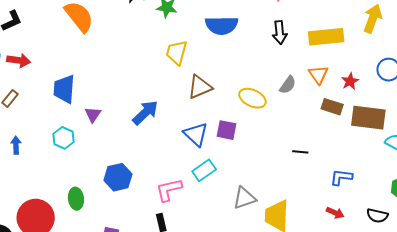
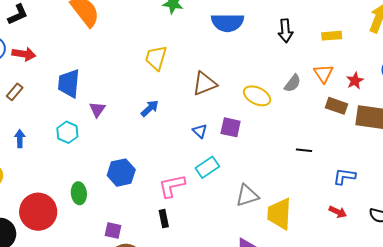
yellow rectangle: (326, 37) -> (332, 36), size x0.6
yellow trapezoid: (177, 52) -> (156, 58), moved
blue arrow: (145, 113) -> (150, 108), size x0.7
blue triangle: (196, 134) -> (200, 131), size x0.6

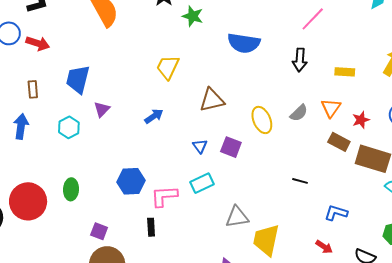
brown rectangle: (15, 92) -> (33, 89), moved, turned -54
yellow ellipse: (257, 96) -> (262, 120), turned 32
blue arrow: (20, 139) -> (21, 126), size x1.4
blue hexagon: (121, 173) -> (131, 181), moved

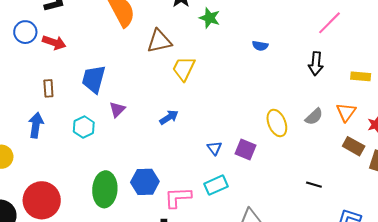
blue semicircle: (244, 43) -> (260, 46), size x0.5
brown triangle: (212, 100) -> (159, 41), moved
green ellipse: (71, 189) -> (105, 189), moved, size x1.6

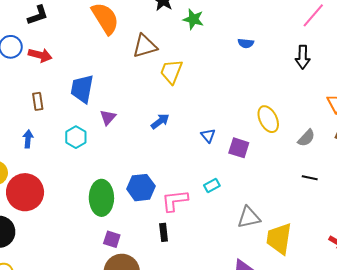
gray semicircle: (314, 117) -> (306, 138), moved
blue arrow: (36, 125) -> (28, 139), size x0.7
blue triangle: (215, 148) -> (208, 136), moved
cyan rectangle: (216, 185) -> (212, 185), size x0.7
red circle: (42, 200) -> (25, 192), moved

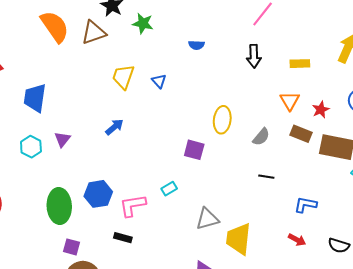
brown triangle: (145, 46) -> (94, 33), moved
purple triangle: (108, 117) -> (62, 139), moved
yellow ellipse: (268, 119) -> (222, 120), turned 36
blue triangle: (208, 136) -> (159, 81), moved
black rectangle: (164, 232) -> (123, 238), turned -66

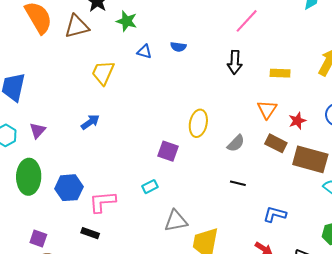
blue triangle: (159, 81) -> (144, 52), moved, turned -35
cyan rectangle: (169, 189) -> (150, 187), moved
green ellipse: (59, 206) -> (29, 177), moved

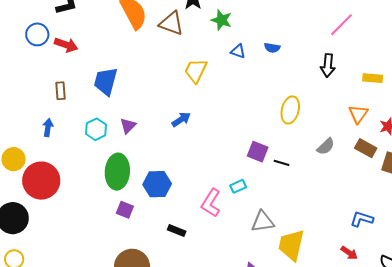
brown triangle: (77, 26) -> (171, 23), turned 32
yellow ellipse: (198, 123) -> (290, 110), moved
black line: (238, 183) -> (281, 163), moved
pink L-shape: (102, 202) -> (211, 203), moved, turned -56
purple square: (38, 239) -> (125, 210), moved

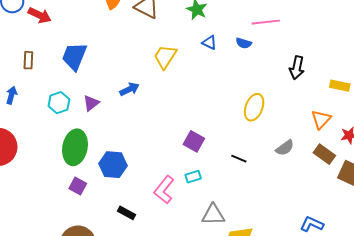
pink line: (341, 25) -> (266, 22), moved, turned 32
blue arrow: (181, 119) -> (129, 89), moved
purple square: (258, 152) -> (194, 141), moved

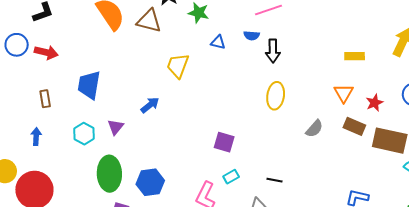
black arrow: (297, 68) -> (273, 51), moved
black line: (239, 159) -> (274, 180), moved

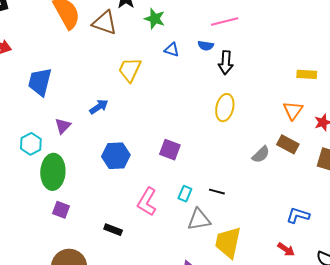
brown rectangle: (354, 126) -> (288, 144), moved
gray semicircle: (314, 129) -> (261, 154), moved
cyan hexagon: (84, 134) -> (31, 144), moved
cyan rectangle: (231, 177) -> (185, 194), moved, turned -42
blue hexagon: (150, 182) -> (116, 156), moved

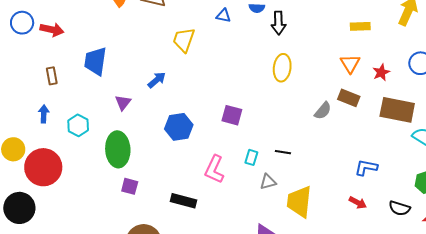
cyan hexagon: (31, 144) -> (78, 125), moved
gray triangle: (199, 220) -> (268, 182), size x0.7
black rectangle: (113, 230) -> (184, 201), size x1.4

